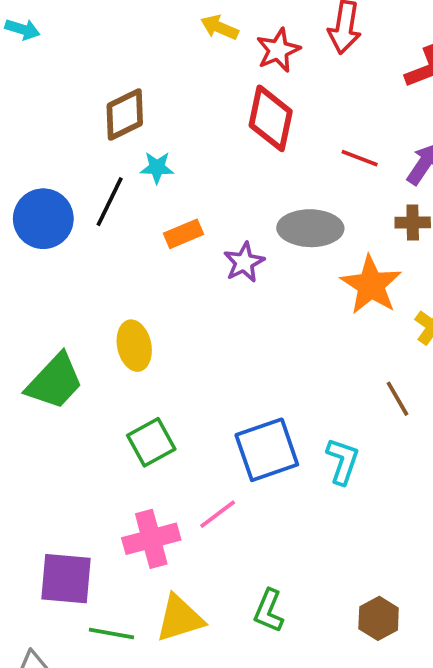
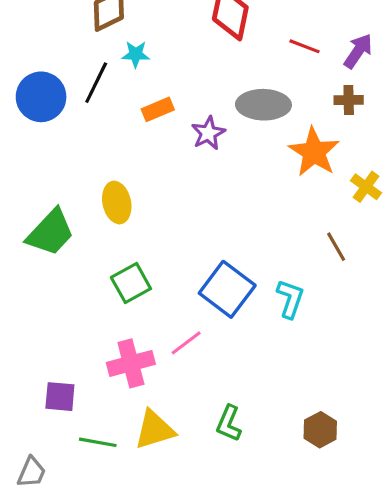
blue square: (267, 450) -> (227, 289), turned -34
purple square: (66, 579) -> (60, 397), size x0.7

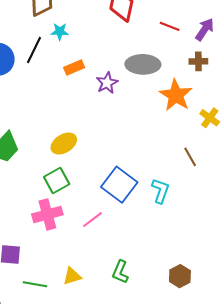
yellow ellipse: (117, 203) -> (64, 144), moved, turned 70
pink cross: (131, 363) -> (47, 214), moved
yellow triangle: (155, 430) -> (72, 276), size x0.7

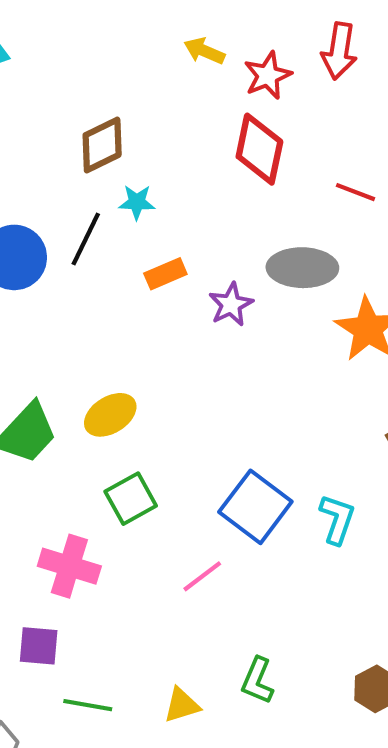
yellow ellipse: (64, 144) -> (110, 415), moved
pink cross: (47, 214) -> (69, 566), moved, turned 32
yellow triangle: (72, 276) -> (182, 705), moved

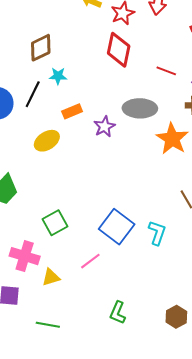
yellow ellipse: (110, 415) -> (47, 141), moved
green line: (88, 705) -> (48, 325), moved
yellow triangle: (182, 705) -> (51, 277), moved

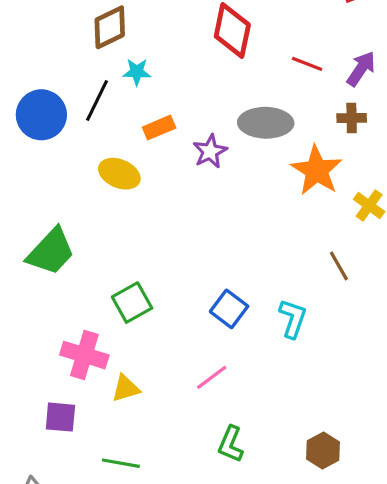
yellow ellipse: (47, 141) -> (119, 174), turned 55
blue square: (117, 227) -> (229, 309), size x0.7
pink line: (90, 261) -> (212, 377), moved

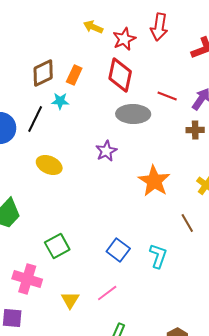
gray ellipse: (266, 123) -> (133, 114), moved
orange rectangle: (159, 128) -> (74, 75), moved, turned -42
orange star: (317, 170) -> (154, 181), moved
yellow triangle: (126, 388) -> (70, 300), moved, turned -42

